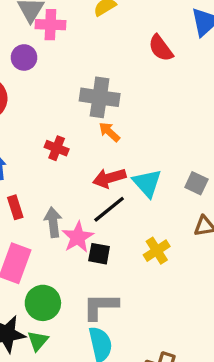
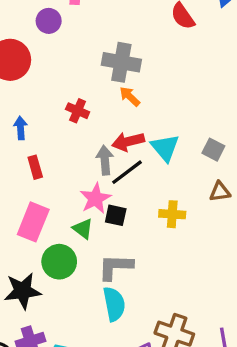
gray arrow: (53, 222) -> (105, 160), moved
yellow cross: (157, 251) -> (172, 214), turned 35
green triangle: (38, 341) -> (83, 229), moved, turned -35

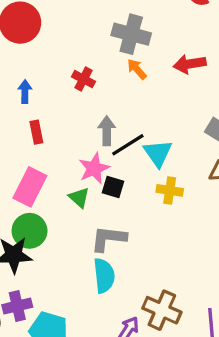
red arrow: (128, 142) -> (190, 64), moved
cyan triangle: (165, 148) -> (158, 153), moved
green circle: (59, 262) -> (30, 231), moved

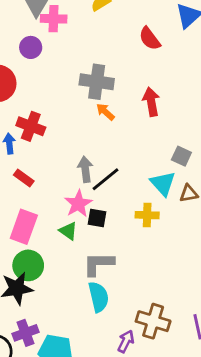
red arrow: (190, 64) -> (151, 102), turned 96
red cross: (83, 79) -> (31, 126), moved, size x1.4
red rectangle: (36, 132) -> (24, 178), turned -36
cyan triangle: (158, 153) -> (163, 183), moved

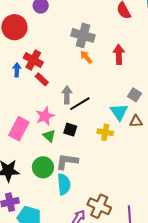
red rectangle: (24, 178) -> (42, 79), moved
pink star: (78, 204) -> (45, 116), moved
green circle: (28, 265) -> (43, 167), moved

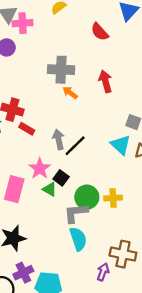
black square: (70, 130) -> (61, 178), moved, turned 32
yellow cross: (105, 132) -> (113, 198), moved
green circle: (43, 167) -> (87, 197), moved

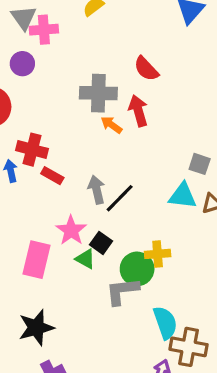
red semicircle: (100, 32) -> (146, 69), moved
red arrow: (105, 81) -> (138, 111), moved
cyan triangle: (121, 145) -> (183, 196), turned -35
yellow cross: (113, 198) -> (158, 254), moved
cyan semicircle: (78, 239) -> (165, 323), moved

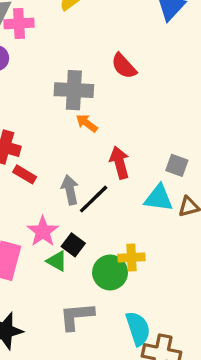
red arrow: (138, 111) -> (120, 162), moved
gray L-shape: (122, 291) -> (77, 316), moved

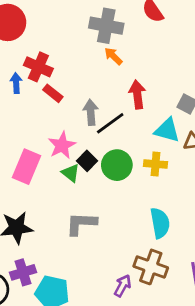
yellow cross: (131, 258) -> (156, 164), moved
green circle: (110, 272) -> (117, 165), moved
cyan semicircle: (138, 329) -> (160, 223), moved

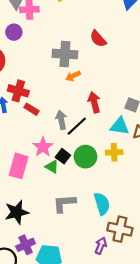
orange arrow: (113, 56) -> (73, 76), turned -64
cyan semicircle: (160, 223) -> (102, 204), moved

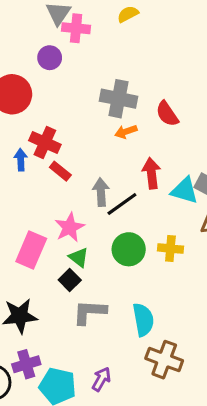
red semicircle: (98, 39) -> (167, 114), moved
cyan triangle: (120, 126) -> (185, 191), moved
black square: (63, 156) -> (70, 280), moved
purple arrow: (101, 246) -> (101, 379), moved

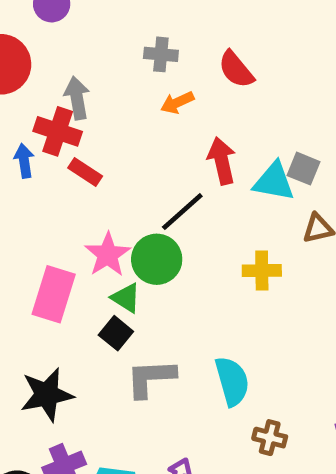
gray cross: (118, 99) -> (161, 54), size x0.6
gray arrow: (101, 192) -> (77, 98), moved
green circle: (129, 249) -> (157, 259), moved
brown cross: (164, 360) -> (270, 438), size x0.6

